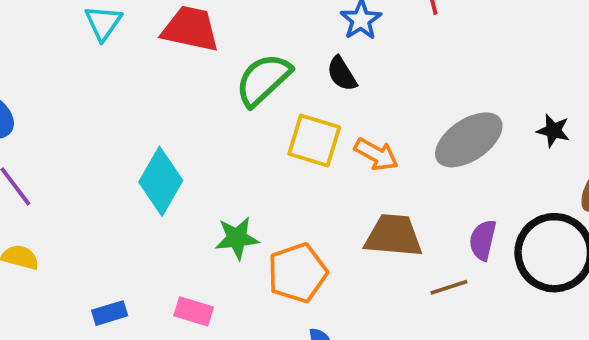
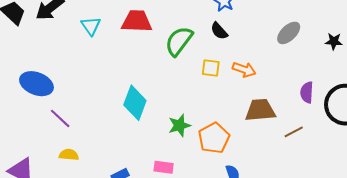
gray ellipse: (469, 140) -> (289, 33), moved, size x0.7
yellow square: (314, 141) -> (211, 68), size x0.7
purple semicircle: (483, 240) -> (307, 92), moved

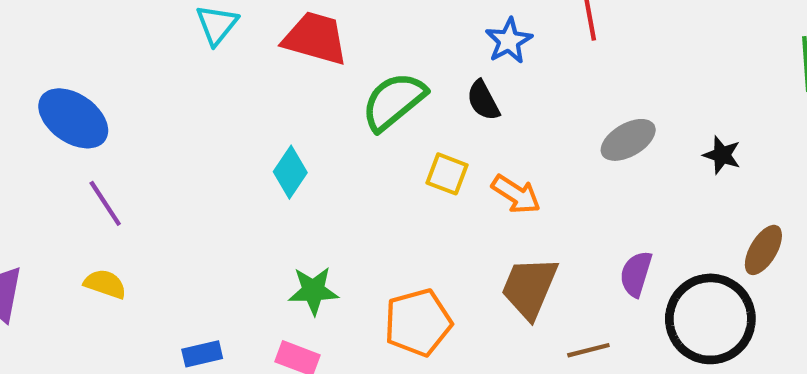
black star: (334, 41) -> (722, 155), moved
cyan diamond: (135, 103) -> (290, 172), moved, size x0.7
brown trapezoid: (260, 110) -> (529, 288), turned -76
green star: (179, 125) -> (313, 291), moved

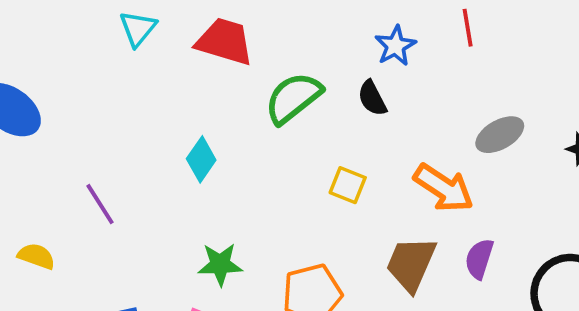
yellow square: (447, 174) -> (348, 185), moved
orange arrow: (516, 194) -> (444, 188), moved, size x1.4
purple line: (105, 203) -> (100, 204), moved
purple semicircle: (636, 274) -> (479, 259), moved

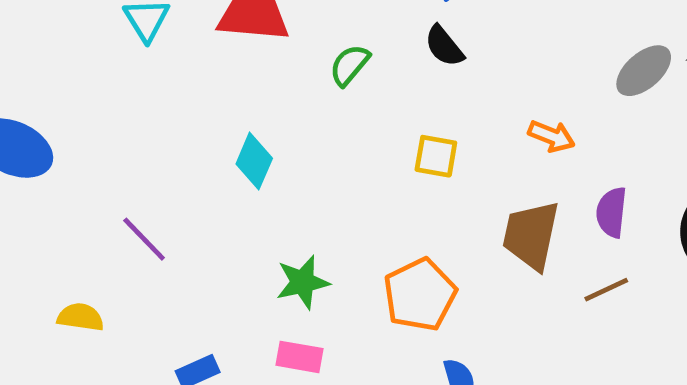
green semicircle: (293, 98) -> (349, 65), size x0.6
gray ellipse: (500, 135) -> (644, 71), moved
orange arrow: (444, 188) -> (551, 136), size x0.6

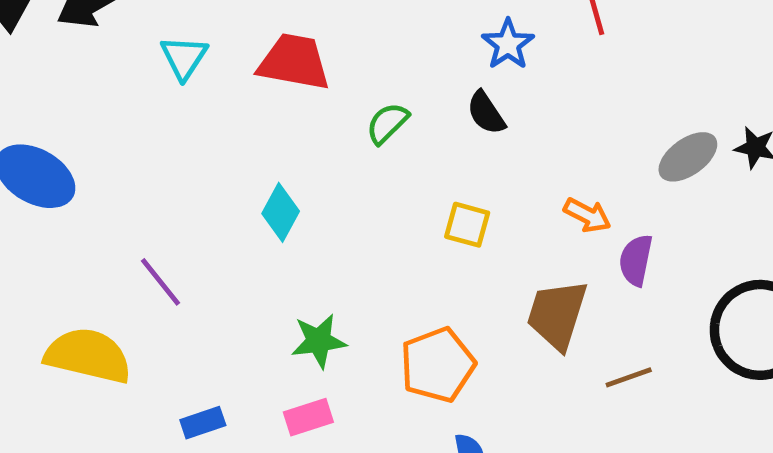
purple semicircle: (611, 212) -> (636, 260), moved
yellow semicircle: (80, 317) -> (88, 356), size x1.8
pink rectangle: (299, 357) -> (308, 417), turned -33

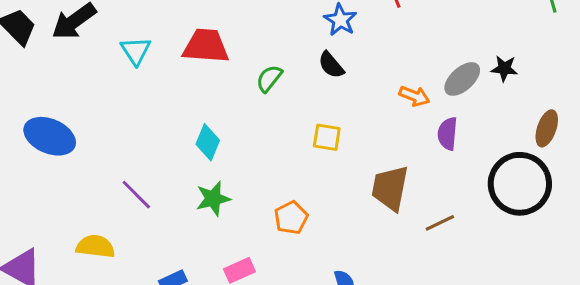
orange arrow: (587, 215) -> (414, 96), moved
purple semicircle: (636, 260) -> (448, 134), moved
green star: (319, 341) -> (213, 199), moved
yellow semicircle: (88, 356) -> (95, 246), size x0.7
orange pentagon: (438, 365) -> (291, 218), moved, size x0.7

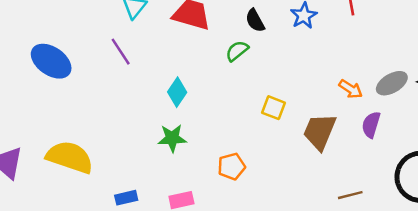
black semicircle: (331, 65) -> (255, 20), moved
brown trapezoid: (390, 188) -> (320, 132), moved
purple line: (136, 195) -> (121, 52), moved
yellow semicircle: (95, 246) -> (70, 157), size x1.5

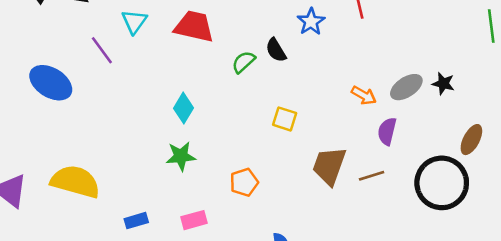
black semicircle: (255, 20) -> (276, 50), moved
purple line: (121, 52) -> (102, 50), moved
brown trapezoid: (320, 132) -> (329, 166), moved
brown line: (350, 195) -> (372, 176), moved

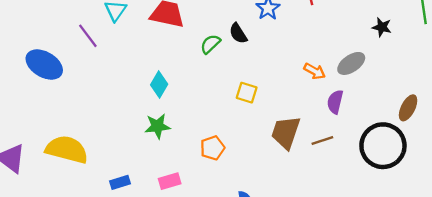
black star: (443, 84) -> (382, 27), moved

